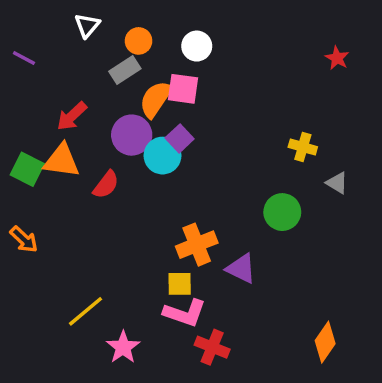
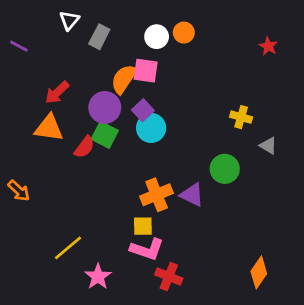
orange circle: (139, 41) -> (184, 33), moved
gray rectangle: (125, 70) -> (99, 37), moved, turned -30
cyan circle: (162, 156) -> (151, 128), moved
green square: (27, 169) -> (105, 135), moved
purple triangle: (241, 269) -> (192, 195), moved

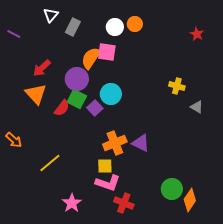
purple square: (143, 110) -> (95, 108), moved
orange triangle: (49, 128) -> (36, 94), turned 40
green circle: (225, 169) -> (172, 189), moved
yellow line: (68, 248) -> (50, 163), moved

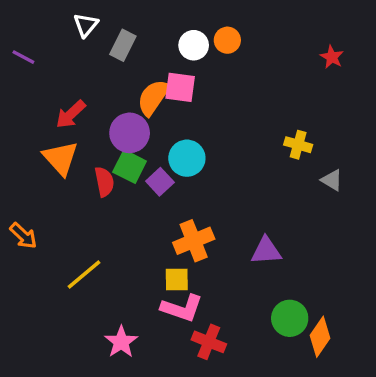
red semicircle: (62, 108) -> (104, 182), turned -48
purple triangle: (141, 143) -> (266, 251), moved, turned -30

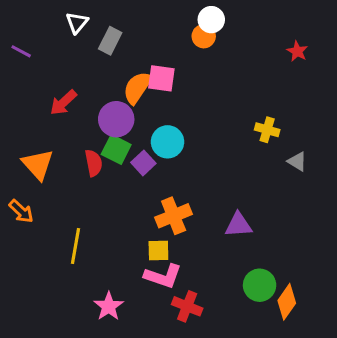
white circle: (194, 45) -> (211, 20), moved
orange triangle: (60, 158) -> (38, 164), moved
yellow line: (84, 274) -> (75, 246), turned -40

